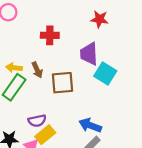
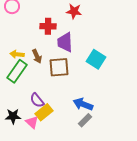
red star: (99, 19) -> (74, 11), moved
purple trapezoid: (89, 54) -> (65, 42), moved
purple semicircle: (37, 121) -> (37, 100), turned 63

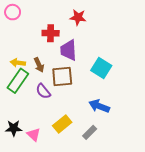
purple semicircle: (37, 100) -> (43, 91), moved
blue arrow: (83, 104) -> (99, 106), moved
yellow rectangle: (44, 112) -> (62, 124), moved

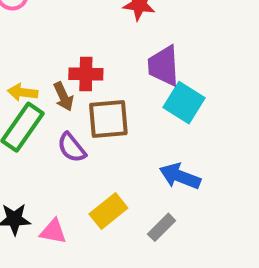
red cross: (51, 33) -> (86, 74), moved
purple trapezoid: (69, 50) -> (164, 66), moved
pink triangle: (34, 135) -> (53, 231), turned -32

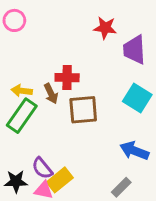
purple trapezoid: (164, 66) -> (134, 50), moved
purple semicircle: (72, 148) -> (42, 168), moved
yellow rectangle: (108, 211) -> (60, 180), moved

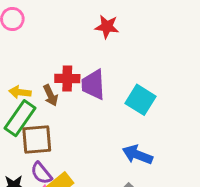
purple trapezoid: (134, 50) -> (93, 85), moved
brown square: (83, 110) -> (37, 140), moved

